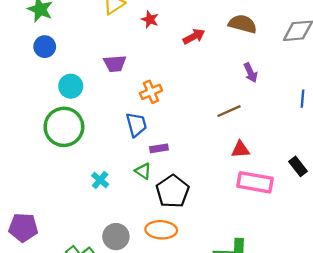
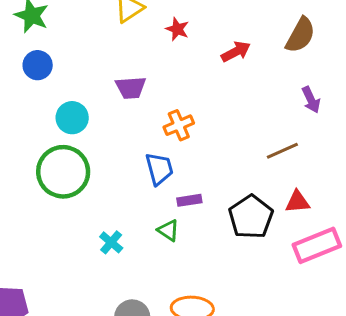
brown semicircle: (243, 24) -> (300, 35), turned 104
pink rectangle: (255, 182) -> (317, 245), turned -32
black pentagon: (172, 191) -> (251, 217), moved

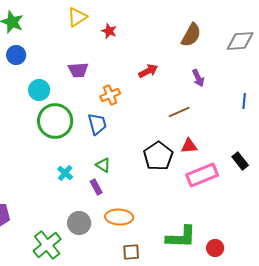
red arrow: (236, 52) -> (148, 71), moved
green circle: (63, 172) -> (55, 121), moved
purple rectangle: (189, 200) -> (96, 187), moved, turned 70

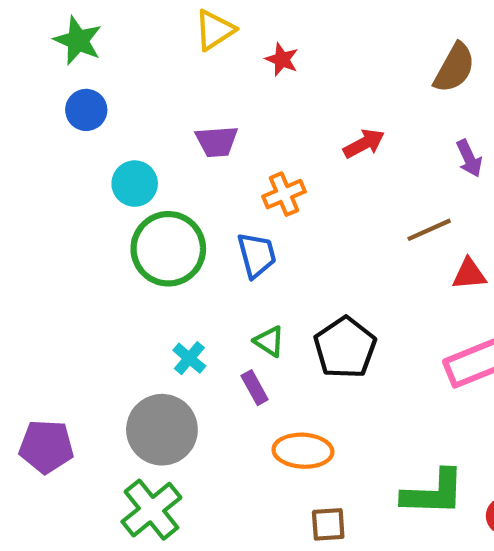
red triangle: (189, 146) -> (469, 274), moved
black pentagon: (158, 156) -> (345, 348), moved
gray circle: (79, 223) -> (162, 430), moved, size x1.4

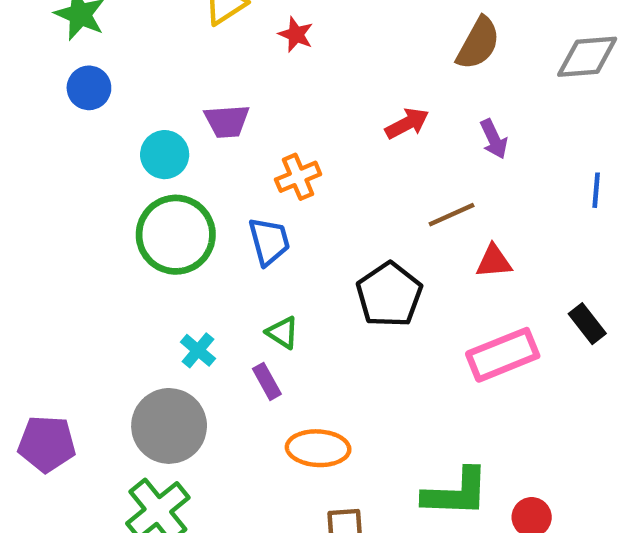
red arrow: (364, 144) -> (407, 123), moved
cyan circle: (135, 184) -> (165, 155), moved
black pentagon: (345, 348) -> (389, 295), moved

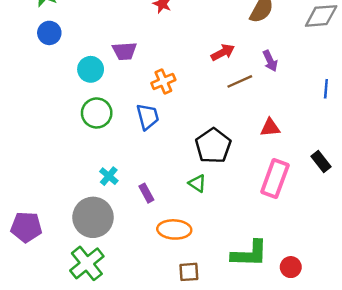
brown line: (452, 215) -> (240, 81), moved
green circle: (176, 235) -> (97, 113), size x0.7
green triangle: (282, 333) -> (197, 183), moved
pink rectangle: (503, 355) -> (275, 179), turned -48

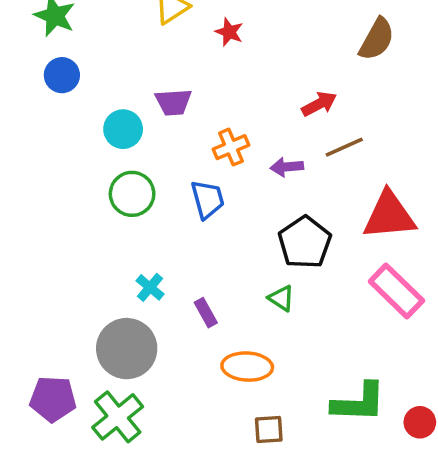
purple arrow: (270, 61) -> (287, 167), moved, turned 110
red triangle: (270, 128) -> (389, 215), size x1.8
pink rectangle: (275, 179) -> (396, 291), turned -66
purple pentagon: (26, 227) -> (53, 399), moved

